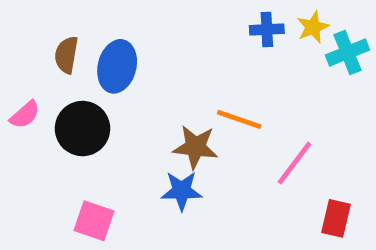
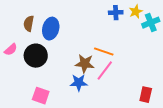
pink line: (295, 163) -> (105, 71), moved

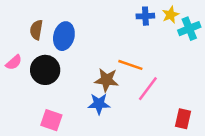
pink line: (105, 71) -> (148, 89), moved

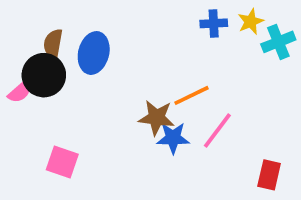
orange line: (130, 65) -> (192, 95), turned -45
black circle: (45, 70) -> (44, 75), moved
blue star: (99, 104) -> (173, 138), moved
pink square: (51, 120) -> (62, 162), moved

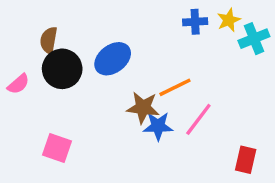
blue ellipse: (94, 53) -> (113, 59), moved, turned 39
black circle: (44, 75) -> (62, 69), moved

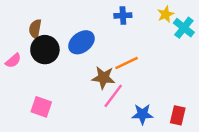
blue cross: (195, 22) -> (123, 15), moved
cyan cross: (254, 39) -> (184, 28), turned -30
pink line: (198, 119) -> (113, 96), moved
blue star: (158, 126) -> (142, 114), moved

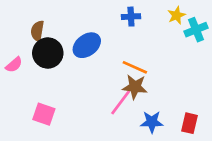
cyan cross: (184, 28) -> (196, 30), turned 30
orange line: (127, 63) -> (135, 67), turned 50
brown star: (103, 78) -> (135, 87), moved

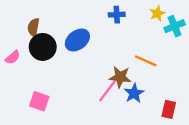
orange line: (135, 67) -> (146, 61), moved
blue star: (152, 122) -> (134, 93), moved, turned -30

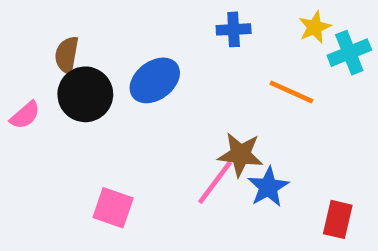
orange line: (146, 61) -> (291, 92), moved
pink square: (39, 101) -> (113, 208), moved

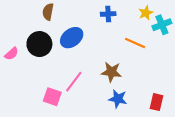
brown semicircle: (67, 55) -> (48, 12), moved
pink line: (215, 182) -> (74, 82), moved
blue star: (268, 187) -> (118, 99), moved, turned -30

